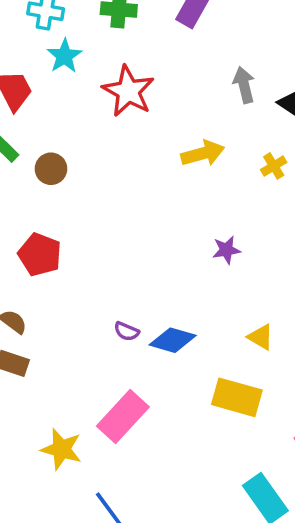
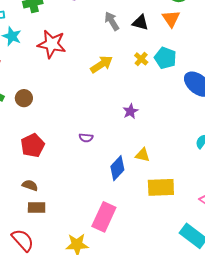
red pentagon: (40, 255) -> (33, 145), turned -30
purple semicircle: (127, 331) -> (86, 138), moved
yellow triangle: (261, 337) -> (143, 155), moved
blue diamond: (173, 340) -> (117, 168), turned -45

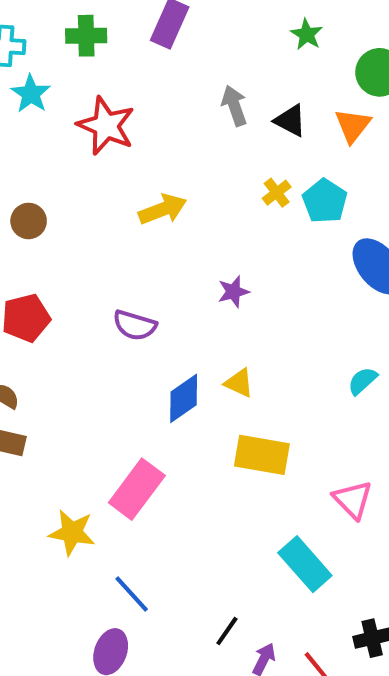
yellow arrow: (102, 64) -> (163, 209), moved
purple semicircle: (86, 138) -> (135, 325), size x1.5

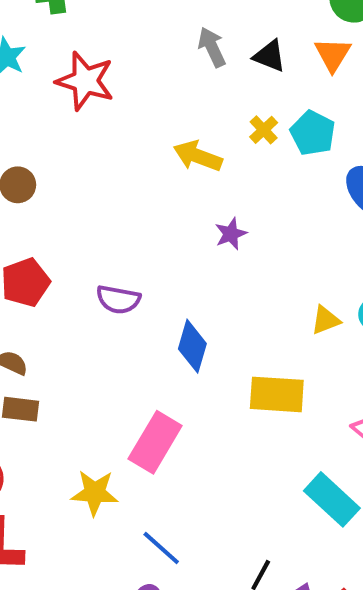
yellow arrow: (163, 209) -> (198, 156), moved, turned -132
purple semicircle: (135, 325) -> (118, 299), moved
yellow triangle: (239, 383) -> (326, 320), moved, turned -40
blue diamond: (184, 398) -> (192, 346), turned -33

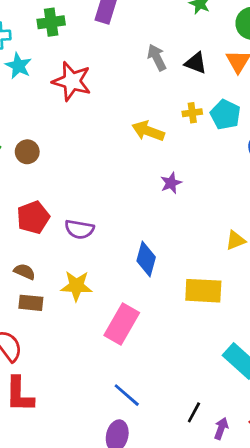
yellow cross: (264, 130) -> (192, 113), turned 36
purple semicircle: (118, 299) -> (79, 229), moved
yellow star: (95, 493) -> (76, 286), moved

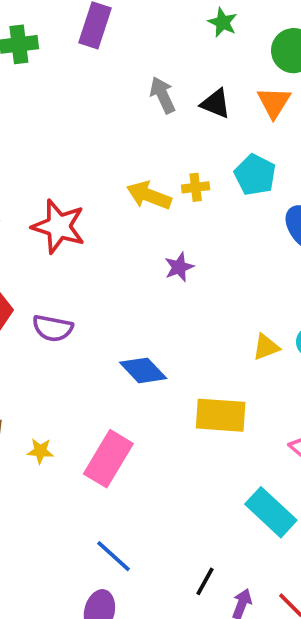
red star: (72, 81) -> (59, 226), moved
yellow cross: (192, 113) -> (196, 187), moved
blue diamond: (146, 259) -> (143, 370), turned -60
yellow star: (76, 286) -> (40, 451), moved, size x0.6

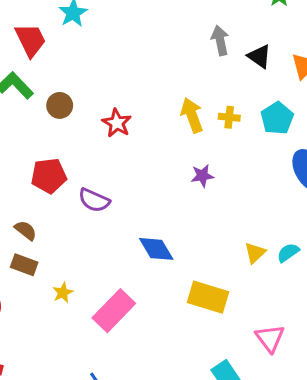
yellow arrow: (149, 195) -> (192, 115), turned 36
red star: (59, 226) -> (117, 123), size x0.7
yellow triangle: (266, 347) -> (255, 253), turned -35
yellow star: (40, 451) -> (63, 293), turned 30

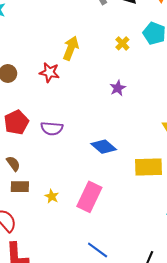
yellow arrow: (192, 115) -> (71, 48), moved, turned 60
yellow cross: (229, 117) -> (122, 43), turned -32
brown semicircle: (26, 230) -> (13, 164), turned 35

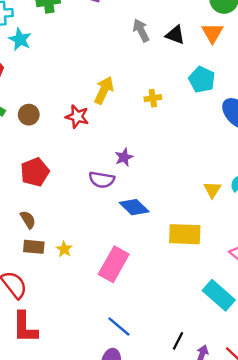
yellow cross: (122, 43) -> (153, 98), moved, turned 32
purple star: (118, 88) -> (124, 157), moved
purple semicircle: (52, 128) -> (102, 180), moved
yellow star: (52, 196) -> (64, 249), moved

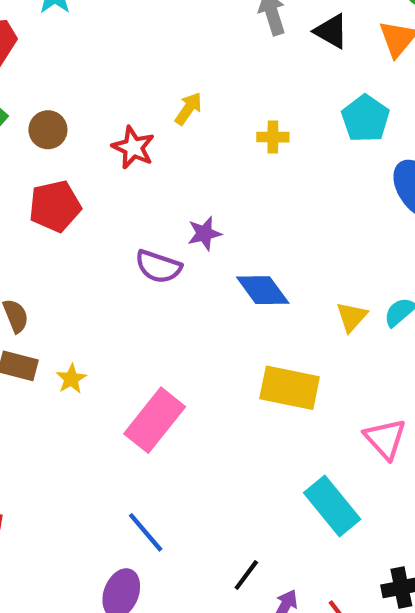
yellow arrow: (104, 90) -> (188, 109), size x0.7
red pentagon: (35, 172) -> (55, 206), moved
blue diamond: (134, 207) -> (263, 290), moved

